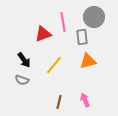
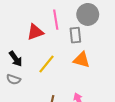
orange triangle: (88, 61) -> (82, 60), turned 30

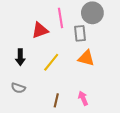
black arrow: (16, 59) -> (20, 57), turned 35
gray semicircle: (14, 79) -> (18, 88), moved

